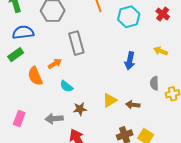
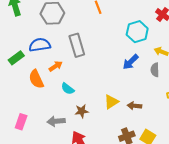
cyan hexagon: (129, 17) -> (137, 32), moved
blue semicircle: (23, 32) -> (40, 45), moved
blue arrow: (130, 61) -> (131, 62), turned 36
gray semicircle: (154, 83) -> (155, 70), moved

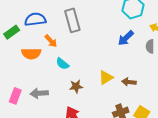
orange arrow: (56, 66) -> (51, 41), turned 80
orange semicircle: (36, 79) -> (31, 54), turned -66
gray arrow: (56, 121) -> (39, 93), moved

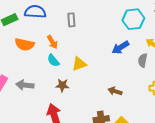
gray rectangle: (72, 20) -> (71, 20), size x0.6
orange arrow: (51, 41) -> (52, 42), moved
yellow triangle: (106, 78) -> (79, 64), moved

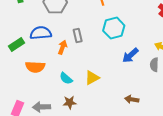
cyan hexagon: (133, 19) -> (114, 28), moved
orange arrow: (52, 42) -> (62, 47), moved, turned -120
brown star: (62, 85) -> (70, 102), moved

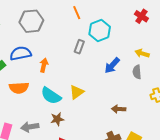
cyan hexagon: (114, 28) -> (100, 30), moved
gray rectangle: (78, 36) -> (79, 47), moved, turned 40
cyan semicircle: (66, 78) -> (51, 96), size x1.5

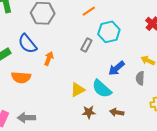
orange line: (77, 13) -> (89, 11), turned 72
blue semicircle: (21, 53) -> (27, 44), turned -125
cyan semicircle: (51, 96) -> (102, 89), moved
brown star: (57, 119) -> (89, 112), moved

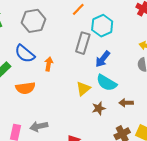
gray rectangle: (86, 45) -> (83, 43), size x1.5
blue arrow: (117, 68) -> (103, 59), moved

